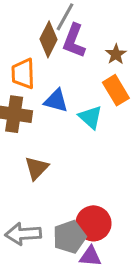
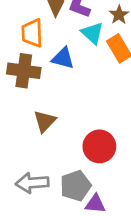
cyan triangle: (90, 117) -> (92, 33), moved
red circle: (93, 223) -> (99, 146), moved

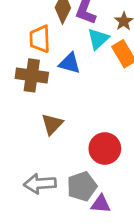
cyan triangle: (92, 33) -> (98, 39), turned 35

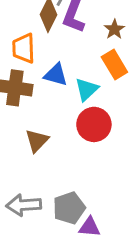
cyan triangle: (98, 39) -> (87, 89), moved
red circle: (105, 148) -> (94, 124), moved

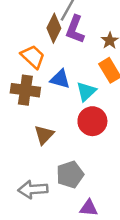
orange trapezoid: (24, 48) -> (33, 57), turned 135
gray pentagon: (69, 208) -> (70, 175), moved

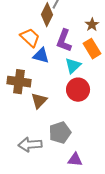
purple L-shape: (75, 29) -> (64, 41), moved
blue triangle: (60, 79) -> (41, 56), moved
brown cross: (25, 90) -> (19, 82), moved

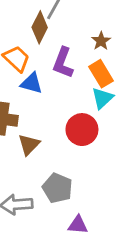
cyan triangle: (73, 66) -> (102, 98), moved
gray pentagon: (60, 133) -> (57, 188), turned -30

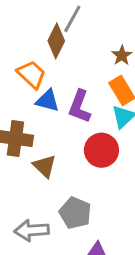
purple L-shape: (63, 63) -> (80, 106), moved
brown triangle: (29, 145) -> (45, 166), turned -30

